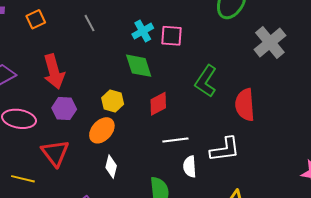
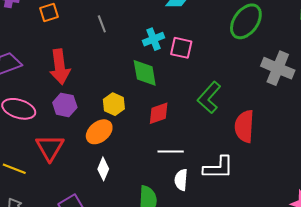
gray cross: (270, 43) -> (278, 68), turned -36

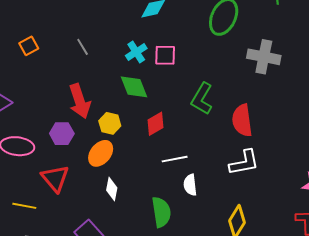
red arrow: (60, 67) -> (80, 101), moved
white L-shape: (218, 168) -> (244, 163), moved

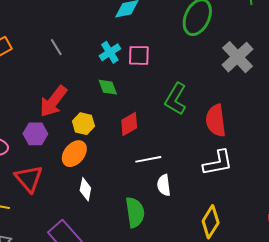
gray cross: (264, 57) -> (238, 57), turned 36
green diamond: (134, 87) -> (108, 87), size x0.7
red arrow: (80, 101) -> (53, 101), turned 56

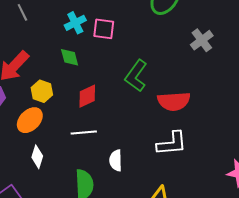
gray cross: (238, 57) -> (202, 40), size x0.7
red semicircle: (216, 121) -> (174, 101), turned -92
white line: (148, 159) -> (84, 132), moved

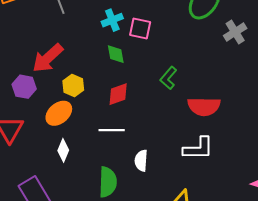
gray cross: (202, 40) -> (235, 32), moved
green diamond: (70, 57) -> (116, 54), moved
green L-shape: (136, 76) -> (168, 78), size x0.7

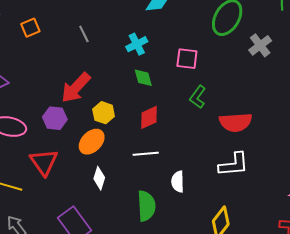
pink square: (140, 29) -> (187, 59), moved

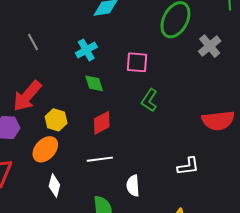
red semicircle: (236, 122) -> (218, 121), moved
white L-shape: (234, 165) -> (188, 166), size x0.7

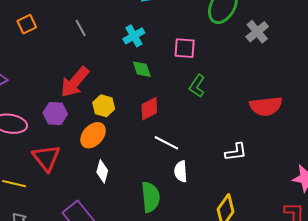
white line: (100, 159) -> (166, 143), moved, turned 35

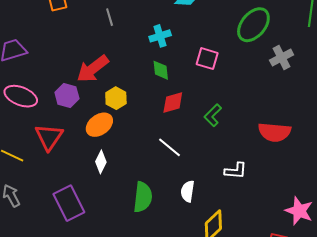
green L-shape: (197, 86) -> (213, 115), moved
red diamond: (149, 109) -> (173, 102), moved
white semicircle: (181, 171) -> (188, 191), moved

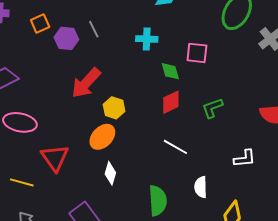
cyan cross: (160, 36) -> (147, 39), turned 30
green diamond: (161, 70) -> (170, 71), moved
purple hexagon: (67, 95) -> (66, 38), moved
green L-shape: (213, 115) -> (212, 108), turned 35

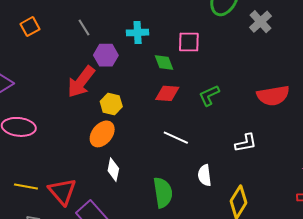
purple hexagon: (66, 38) -> (106, 55), moved
red diamond: (171, 102) -> (167, 93), turned 35
red triangle: (55, 158) -> (62, 191), moved

